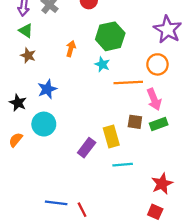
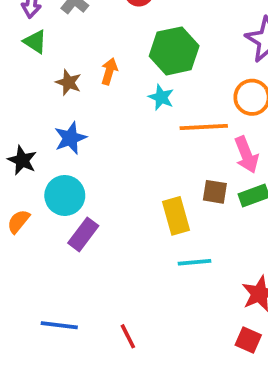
brown star: (28, 55) -> (68, 82), moved
purple rectangle: (87, 148) -> (83, 234), moved
blue line: (56, 203) -> (59, 325), moved

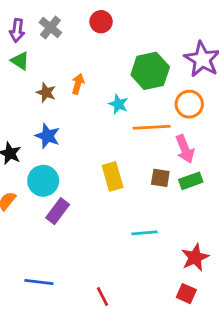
green hexagon: (174, 51) -> (150, 71), moved
blue star: (70, 138) -> (48, 136), turned -30
yellow rectangle: (176, 216) -> (113, 176), moved
red line: (128, 336) -> (102, 296), moved

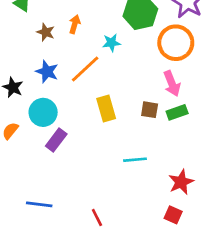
cyan star: (118, 104) -> (111, 43), turned -30
orange circle: (189, 104) -> (176, 43), size x1.4
orange line: (152, 127) -> (85, 69), moved, turned -40

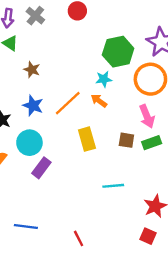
orange arrow: (75, 24) -> (99, 101), moved, turned -70
cyan star: (111, 43) -> (104, 79), moved

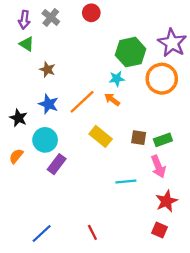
pink arrow: (147, 116) -> (158, 166), moved
yellow rectangle: (87, 139) -> (101, 136), turned -35
blue line: (26, 226) -> (42, 233), moved, turned -50

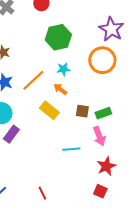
green hexagon: (131, 52) -> (58, 37), moved
cyan star: (117, 79) -> (63, 69), moved
orange arrow: (112, 99) -> (60, 89), moved

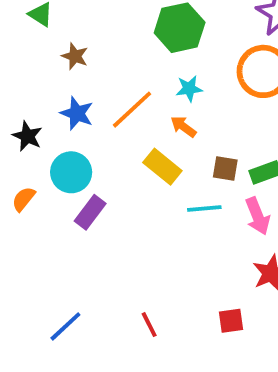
cyan line: (71, 149) -> (204, 208), moved
red square: (100, 191) -> (231, 321), moved, turned -32

